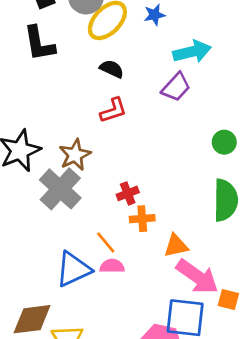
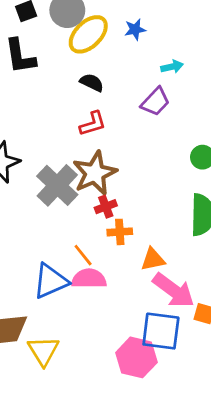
cyan arrow: (192, 52) -> (172, 67), size x0.6
brown star: (75, 155) -> (95, 173), moved, size x1.4
gray cross: (60, 189) -> (57, 185), moved
pink semicircle: (112, 266) -> (89, 279), size x1.4

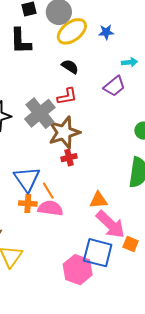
gray cross: (57, 185) -> (40, 113), moved
orange cross: (120, 232) -> (28, 203), moved
blue triangle: (50, 281) -> (27, 179), moved, turned -48

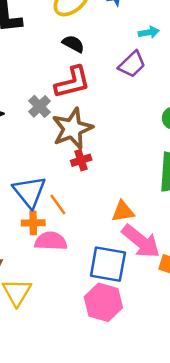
red L-shape: (67, 96) -> (72, 82), size x1.4
gray cross: (40, 113) -> (39, 106), size x0.6
pink semicircle: (50, 208) -> (51, 241), moved
blue square: (98, 253) -> (108, 264), moved

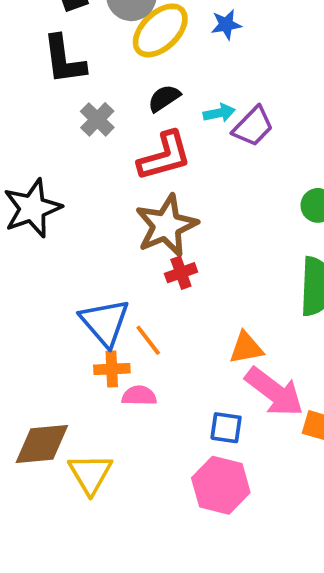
cyan arrow: (149, 32) -> (219, 113), moved
black semicircle: (73, 44) -> (164, 98), turned -60
gray cross: (39, 106) -> (97, 119), moved
pink semicircle: (51, 241) -> (139, 396), size x0.7
blue square: (108, 264) -> (226, 428), size x0.6

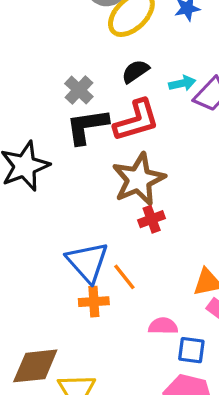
black L-shape: (64, 60) -> (87, 126), moved, turned 90
pink semicircle: (139, 396) -> (163, 326), moved

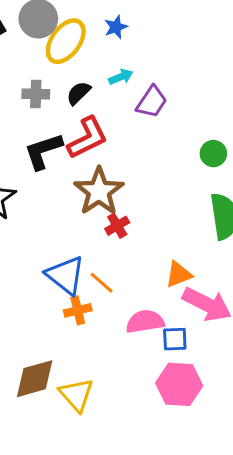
cyan arrow: (182, 83) -> (121, 77), moved
gray cross: (79, 90) -> (36, 94), moved, turned -32
pink semicircle: (163, 326) -> (145, 322), size x1.4

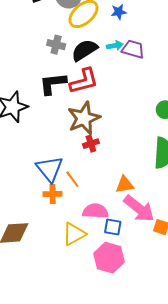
black semicircle: (79, 93) -> (84, 50), size x1.5
purple trapezoid: (152, 102) -> (133, 49), moved, turned -120
yellow triangle: (76, 395) -> (74, 234), moved, turned 30

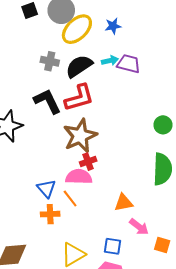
black L-shape: (53, 84) -> (47, 101), turned 72
blue triangle: (50, 169) -> (46, 189), size x0.7
pink arrow: (139, 209) -> (139, 227), size x0.6
pink semicircle: (95, 211) -> (79, 177), moved

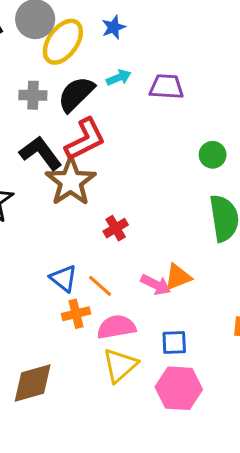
purple trapezoid: (129, 64) -> (166, 87), moved
brown star: (80, 136) -> (71, 181), moved
pink semicircle: (79, 177) -> (116, 327), moved
pink arrow: (139, 227) -> (156, 285), moved

